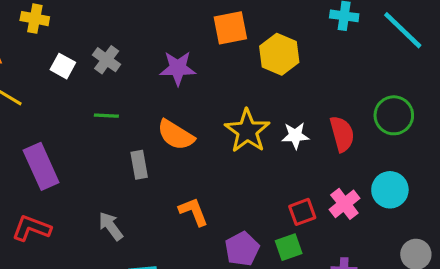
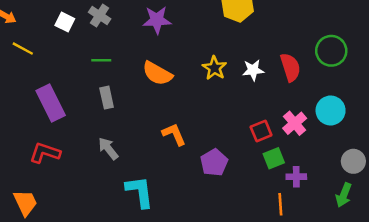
yellow star: (247, 131) -> (214, 68), size x0.7
gray rectangle: (139, 165) -> (107, 98), moved
green square: (289, 247) -> (274, 158), moved

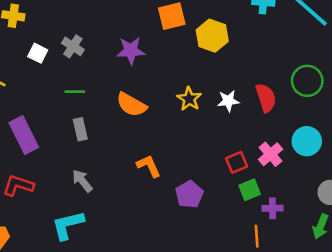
cyan L-shape: (140, 192) -> (68, 225), moved, turned -96

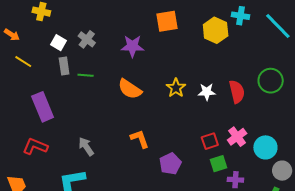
yellow hexagon: (212, 36) -> (216, 30), moved
gray rectangle: (80, 129) -> (64, 66), moved
cyan circle: (307, 141) -> (265, 147), moved

